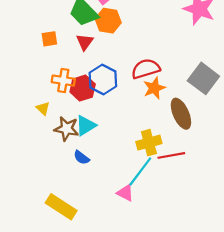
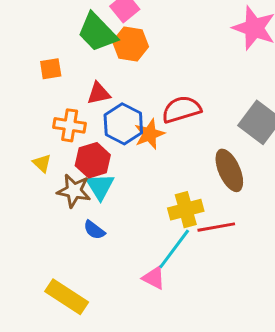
red triangle: (85, 42) -> (99, 93), moved, turned 42
red hexagon: (83, 88) -> (93, 160), moved
orange star: (154, 88) -> (149, 134), moved
cyan triangle: (86, 125) -> (100, 186), turned -30

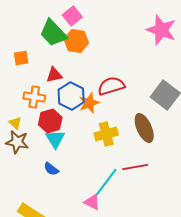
brown star: (74, 191) -> (17, 142), moved
yellow cross: (186, 210) -> (106, 134), moved

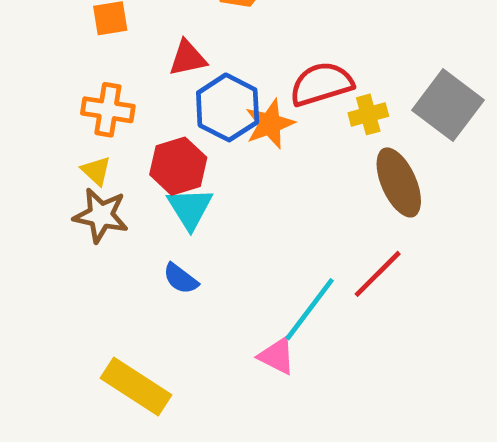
orange cross: (34, 97) -> (108, 110), moved
yellow cross: (106, 134) -> (368, 114), moved, size x0.7
red line: (135, 167) -> (378, 274), turned -35

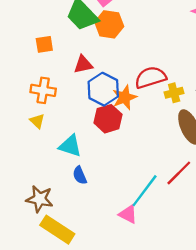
red hexagon: (178, 166) -> (108, 119), moved
cyan triangle: (190, 208) -> (70, 146), moved, turned -40
brown star: (101, 215) -> (40, 199), moved
blue semicircle: (181, 279) -> (80, 175), turned 30

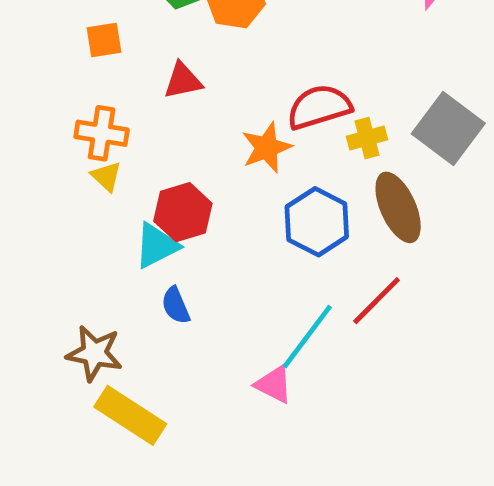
blue hexagon: (103, 89) -> (317, 222), moved
red hexagon: (108, 119) -> (183, 212), moved
yellow triangle: (37, 121) -> (106, 176), moved
cyan triangle: (70, 146) -> (157, 246), turned -45

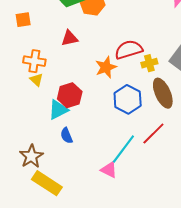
orange square: (104, 40) -> (23, 20), moved
brown star: (94, 353) -> (31, 156), turned 30

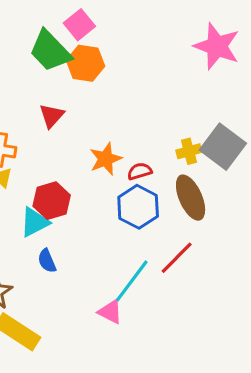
red triangle: (70, 38) -> (52, 116), turned -36
red semicircle: (129, 50) -> (140, 171), moved, size x0.6
yellow cross: (149, 63) -> (189, 151), moved

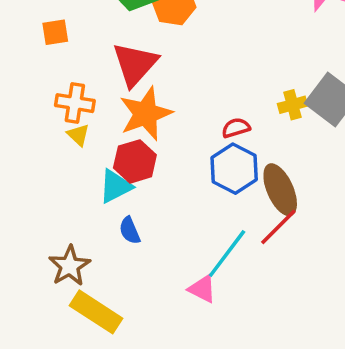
red triangle: (52, 116) -> (135, 64), size x1.6
orange star: (106, 159) -> (146, 114), moved, size x1.4
brown ellipse: (191, 198) -> (280, 190), moved

